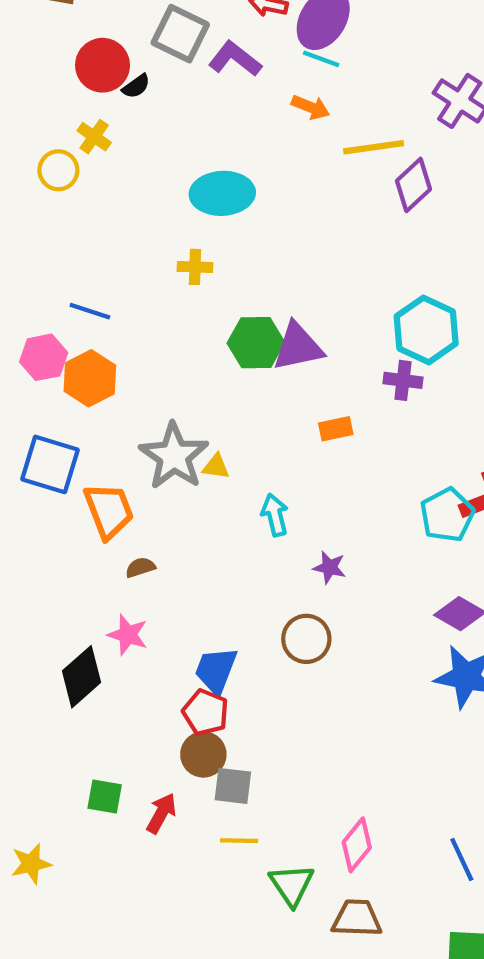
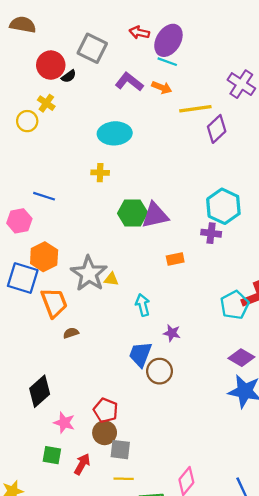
purple L-shape: (235, 59) -> (129, 82), moved
orange hexagon: (90, 378) -> (44, 257), moved
pink star: (128, 635) -> (64, 423), moved
blue trapezoid: (216, 670) -> (140, 354), moved

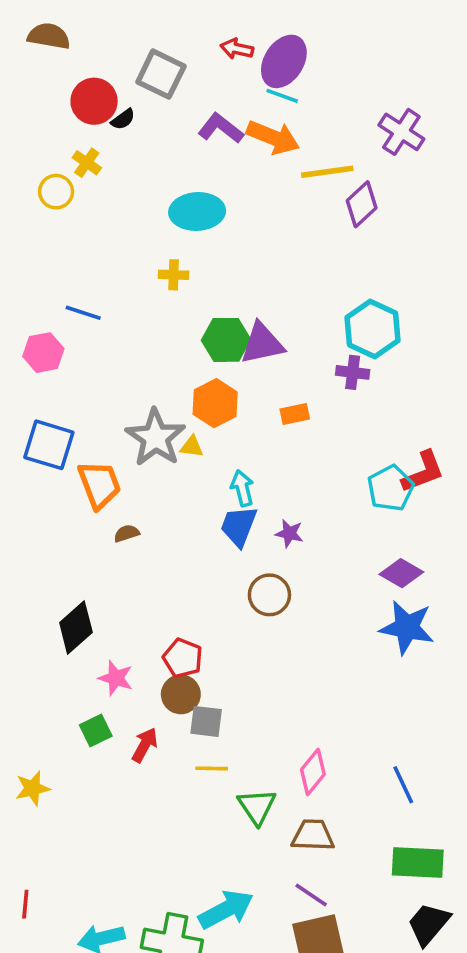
orange arrow: (162, 87) -> (273, 137), size x1.6
orange hexagon: (44, 257) -> (215, 403), moved
blue trapezoid: (140, 354) -> (239, 526), moved
green square: (52, 455) -> (96, 730), turned -36

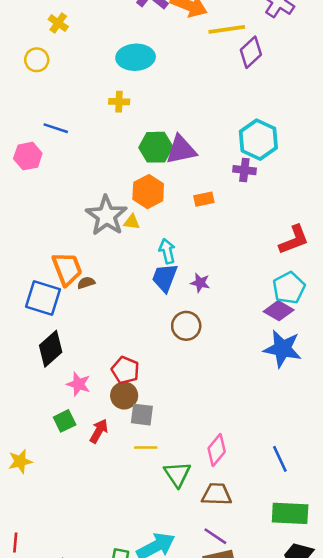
yellow circle: (56, 192) -> (37, 60), moved
blue square: (49, 445) -> (43, 298), moved
orange trapezoid: (99, 485) -> (67, 269), moved
cyan pentagon: (391, 488) -> (289, 288), moved

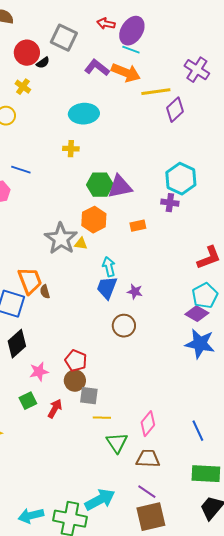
brown semicircle: (86, 283) -> (45, 292), turned -88
pink star: (78, 384) -> (39, 372), turned -30
yellow line: (146, 447) -> (102, 418), moved

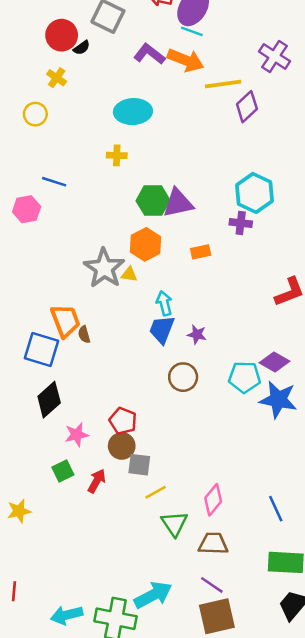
cyan pentagon: (205, 296) -> (244, 377), moved, turned 30
yellow line: (102, 418) -> (156, 492), turned -30

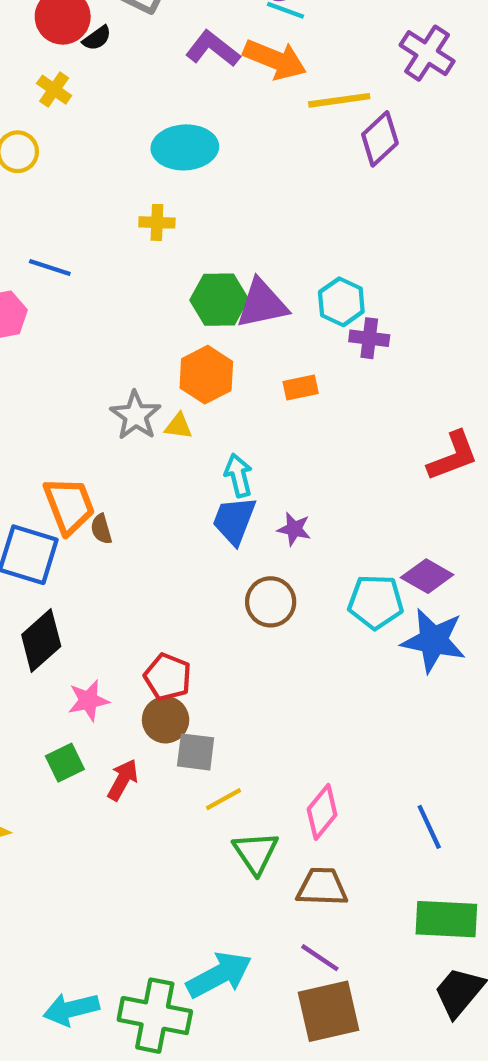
cyan hexagon: (254, 193) -> (341, 302), moved, size x0.7
gray star: (104, 268) -> (136, 415), size x0.7

